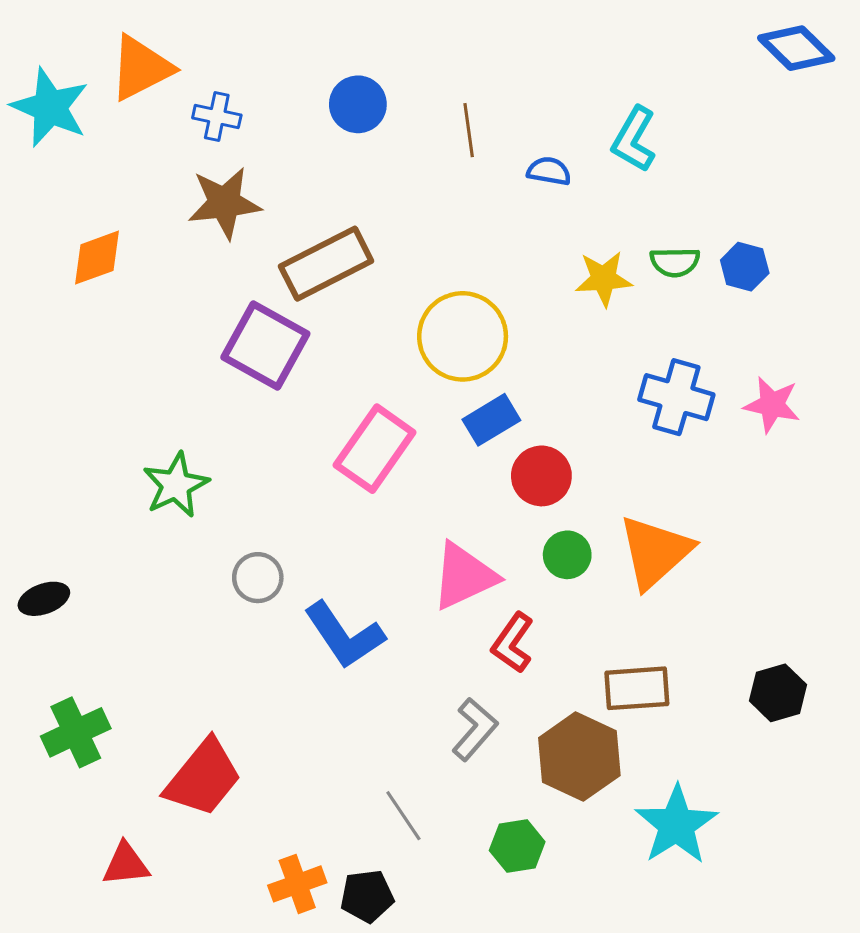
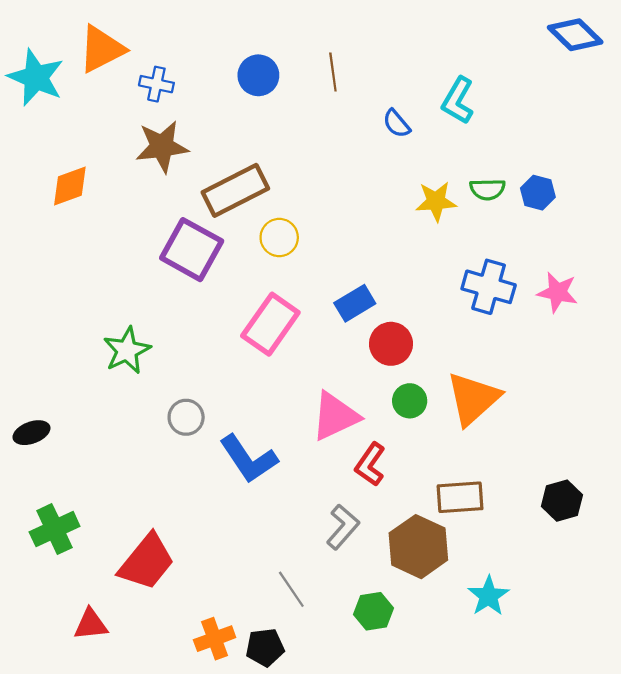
brown line: (469, 130) -> (333, 72), moved
blue semicircle: (549, 171) -> (396, 124), turned -140
yellow circle: (463, 336) -> (279, 238), moved, size x0.6
cyan star: (676, 825) -> (489, 596), size x0.7

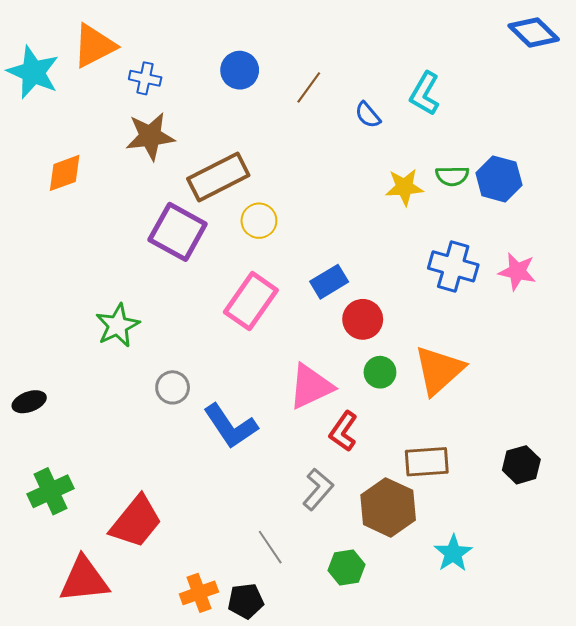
brown line: (333, 72) -> (309, 87), moved, turned 44
blue hexagon: (538, 193) -> (499, 179), size x1.4
red triangle: (91, 624) -> (84, 580), size x1.6

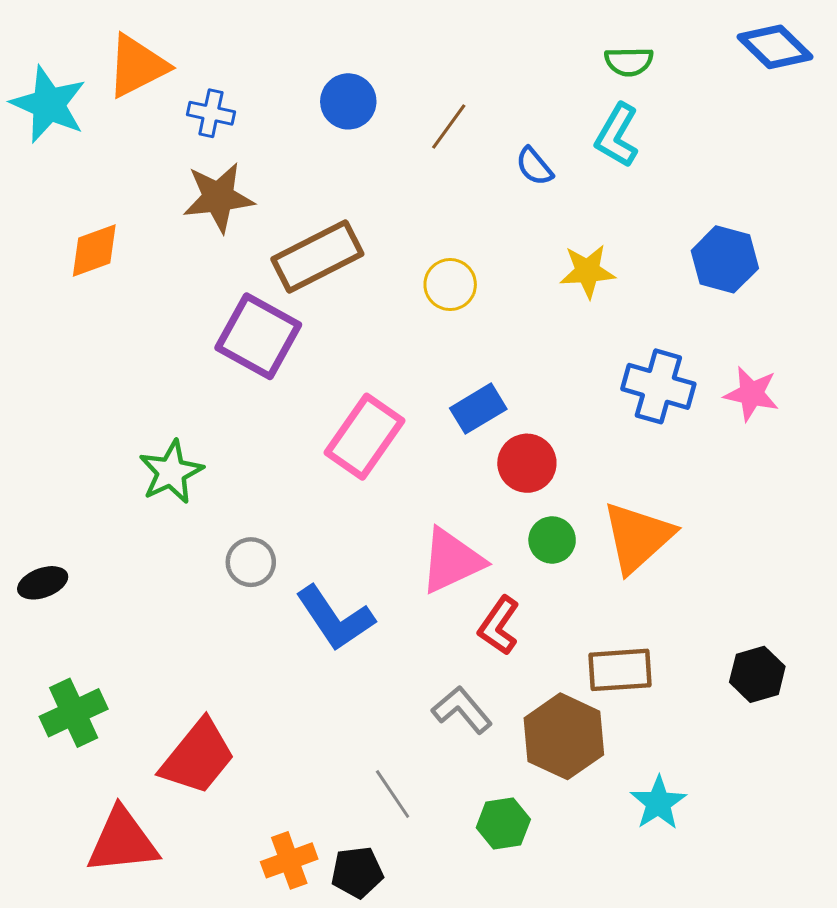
green semicircle: (452, 176) -> (629, 62), moved
yellow circle: (259, 221) -> (450, 285), moved
gray L-shape: (318, 489) -> (462, 710), turned -81

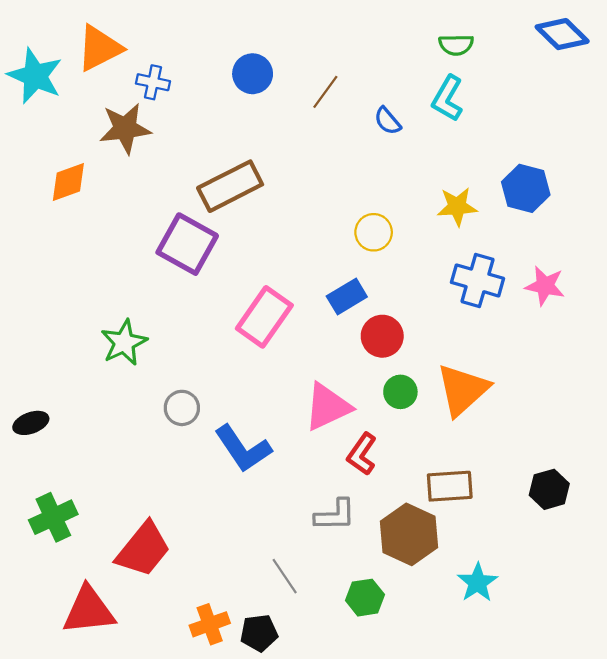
brown star: (218, 197) -> (125, 128), moved
yellow star: (587, 271) -> (457, 207), moved
yellow circle: (450, 285) -> (374, 232), moved
gray L-shape: (462, 710) -> (335, 515), turned 129

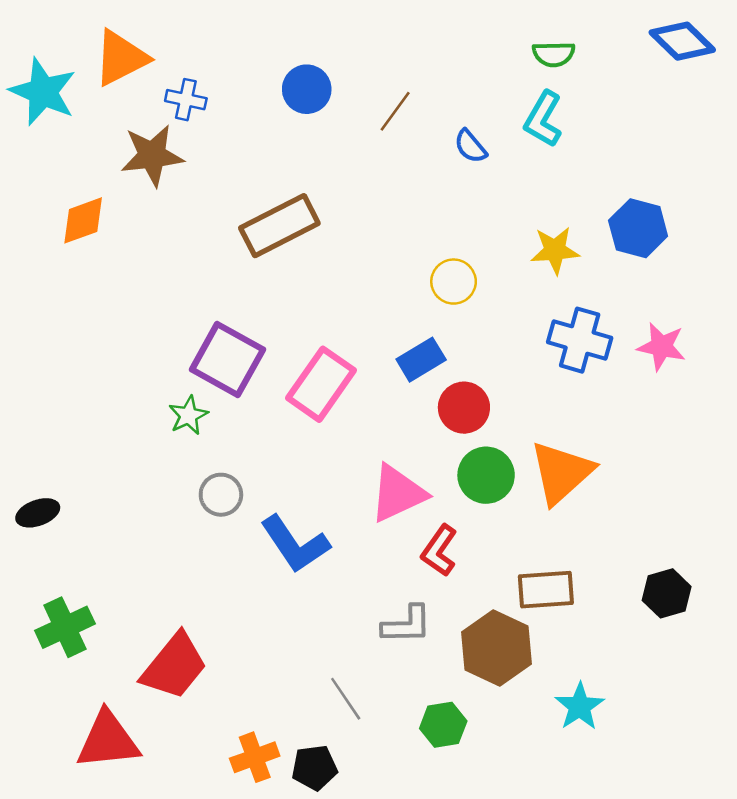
purple square: (187, 244) -> (227, 360), moved
green star: (124, 343) -> (188, 415), moved, size x0.7
green circle: (400, 392) -> (486, 475), size x1.4

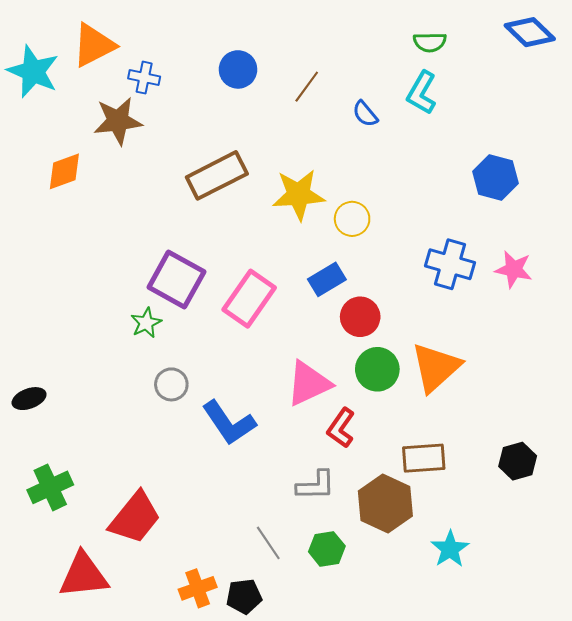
yellow star: (555, 250) -> (299, 195), moved, size x1.4
green hexagon: (443, 725) -> (327, 549), moved

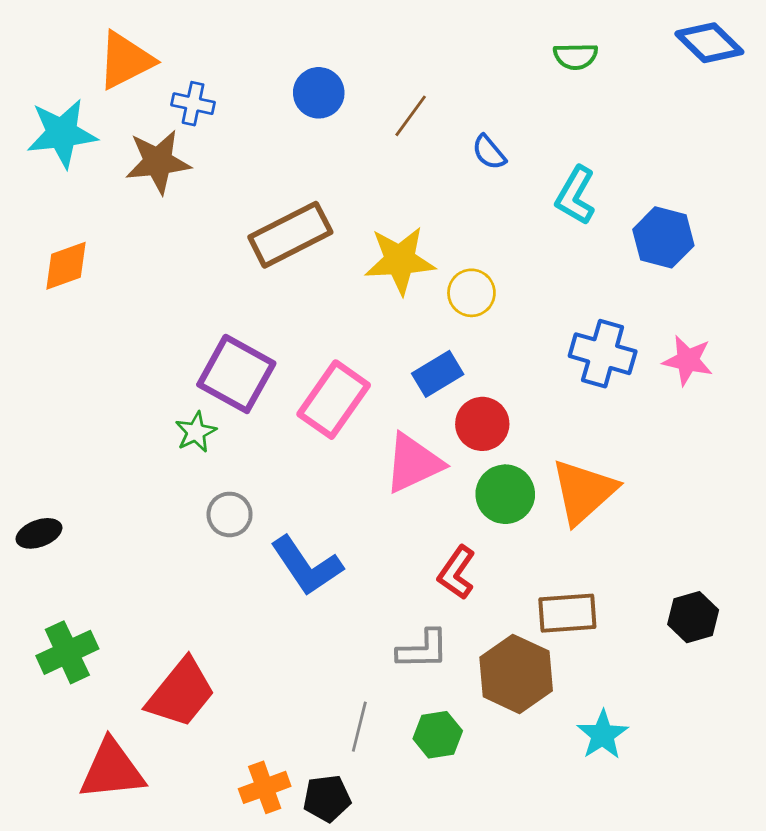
cyan star: (33, 71) -> (62, 133), moved, turned -30
cyan L-shape: (422, 93) -> (576, 196), moved
orange diamond: (64, 171) -> (66, 266), moved
pink triangle: (309, 383) -> (413, 463), moved
gray line: (268, 543) -> (359, 727), turned 48

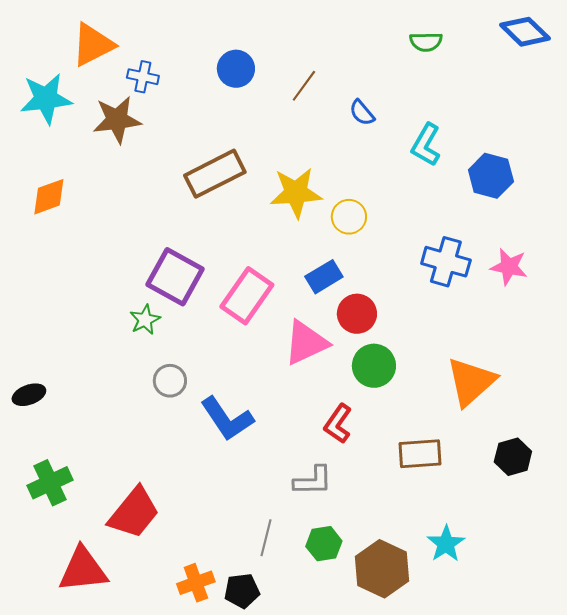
orange triangle: (584, 491) -> (471, 382), moved
brown hexagon: (516, 674) -> (382, 569), moved

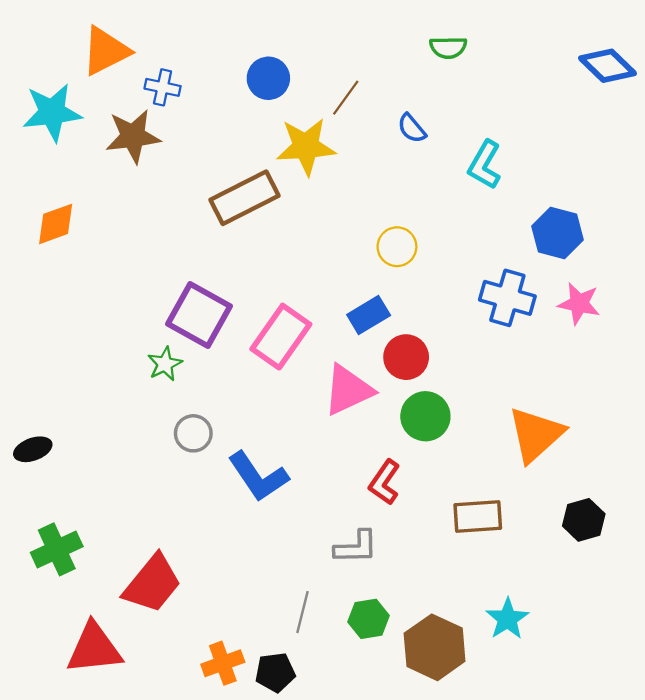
blue diamond: (525, 32) -> (608, 66), moved
green semicircle: (426, 42) -> (448, 48), moved
blue hexagon: (491, 176) -> (557, 233), moved
yellow star: (296, 193) -> (306, 147), moved

